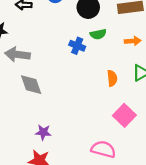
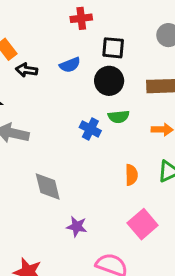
gray diamond: (31, 85) -> (48, 187), moved
purple star: (43, 132) -> (77, 227), moved

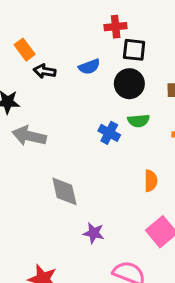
red cross: (81, 18) -> (116, 27), moved

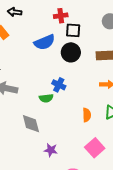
blue semicircle: (89, 67) -> (45, 42), size x1.5
black arrow: (45, 71) -> (15, 12), moved
green semicircle: (139, 121) -> (46, 98), moved

